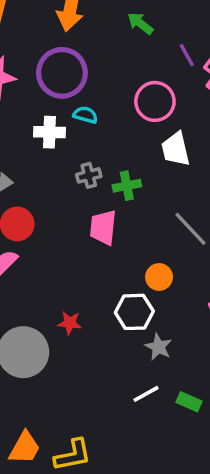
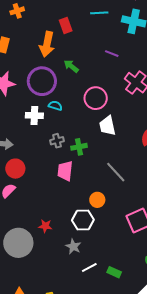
green arrow: (140, 23) -> (71, 66), moved
purple line: (187, 55) -> (112, 54), moved, turned -40
gray star: (158, 347) -> (73, 246), moved

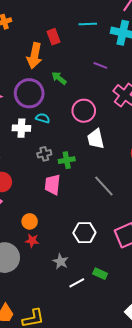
orange circle: (97, 200) -> (30, 221), moved
white hexagon: (83, 220) -> (84, 233), moved
green rectangle: (114, 272) -> (100, 274), moved

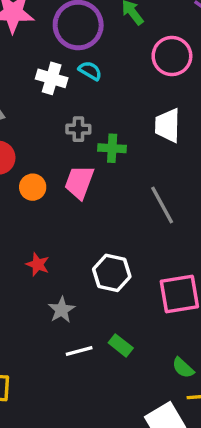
pink circle: (84, 111) -> (172, 56), moved
orange circle: (30, 221) -> (33, 187), moved
red star: (32, 241) -> (38, 264), moved

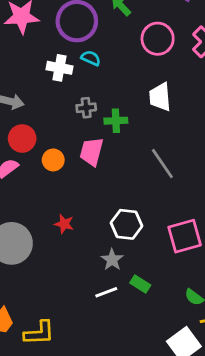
gray star: (62, 310) -> (112, 260), moved

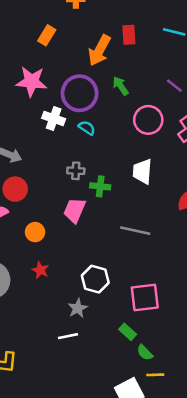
white cross: (60, 68) -> (54, 118), moved
orange circle: (53, 160) -> (35, 232), moved
gray line: (162, 164) -> (135, 231), turned -52
green rectangle: (140, 284) -> (128, 332), moved

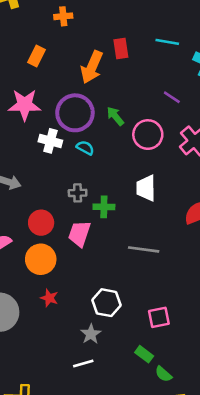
green arrow: (120, 86) -> (115, 116), moved
red circle: (15, 189) -> (41, 223), moved
orange circle: (35, 232) -> (41, 259), size x1.5
pink square: (145, 297) -> (159, 317), size x0.7

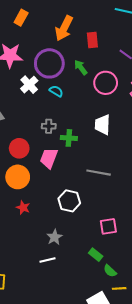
red rectangle: (121, 49) -> (92, 40), moved
white cross: (50, 141) -> (29, 85), turned 30
white hexagon: (107, 303) -> (69, 201), moved

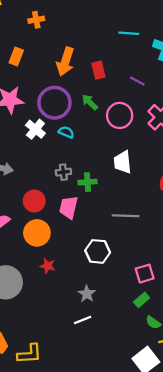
green rectangle: (96, 255) -> (142, 300), moved, turned -72

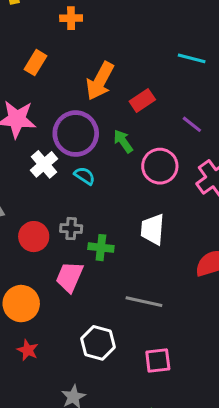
red rectangle: (98, 70) -> (142, 100), turned 60
red circle: (34, 201) -> (34, 237), moved
pink square: (145, 274) -> (158, 360), moved

